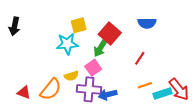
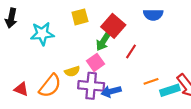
cyan star: (67, 44) -> (42, 34), moved
red line: (140, 58) -> (131, 51), moved

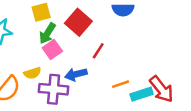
green arrow: (103, 41) -> (47, 33), moved
pink square: (96, 62) -> (52, 49), moved
blue arrow: (111, 91) -> (76, 74), moved

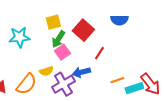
purple cross: (54, 89) -> (63, 84), turned -35

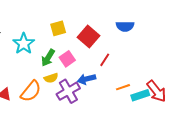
cyan star: (19, 37) -> (24, 44), turned -30
green arrow: (58, 39) -> (48, 58), moved

